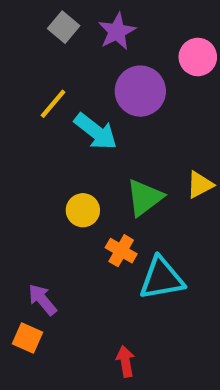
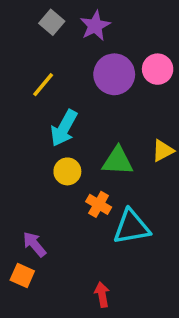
pink circle: (198, 57) -> (158, 69), moved
cyan arrow: (96, 131) -> (64, 128), moved, turned 81
green triangle: (145, 197) -> (118, 161), turned 40

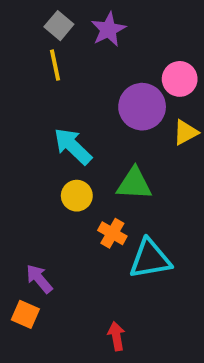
purple circle: (114, 74) -> (142, 107), moved
yellow line: (43, 85) -> (55, 65), moved, turned -52
cyan arrow: (64, 128) -> (73, 146), turned 105
yellow triangle: (163, 151) -> (186, 132), moved

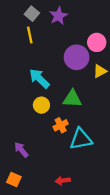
orange cross: (112, 233) -> (61, 125), turned 32
orange square: (25, 314) -> (14, 179), moved
red arrow: (116, 336) -> (63, 181), turned -88

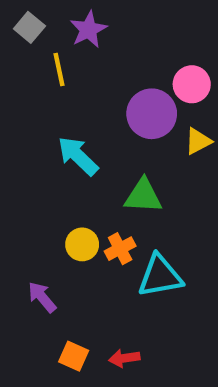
gray square: (32, 14) -> (29, 27), moved
purple star: (58, 16) -> (88, 29), moved
yellow circle: (41, 105) -> (82, 244), moved
orange square: (14, 179) -> (74, 356), moved

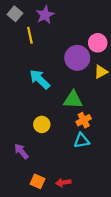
orange cross: (120, 249) -> (84, 120), moved
cyan triangle: (160, 276) -> (82, 141), size x0.7

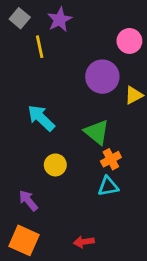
pink circle: (98, 43) -> (129, 41), moved
cyan arrow: (40, 79) -> (41, 118), moved
green triangle: (73, 100) -> (97, 132), turned 36
orange square: (38, 181) -> (24, 240), moved, size x1.5

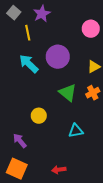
purple circle: (102, 77) -> (58, 57), moved
cyan arrow: (41, 118) -> (29, 64), moved
orange cross: (111, 159) -> (93, 93), moved

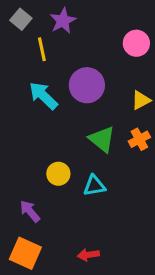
cyan triangle: (76, 131) -> (94, 186), moved

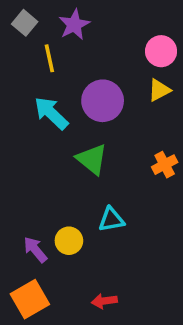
yellow triangle: (141, 100) -> (159, 90), moved
green triangle: (102, 139) -> (92, 159), moved
yellow circle: (58, 174) -> (69, 241), moved
orange square: (25, 253) -> (30, 299), turned 36

